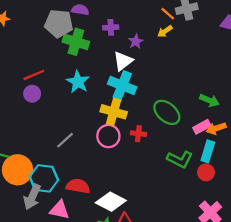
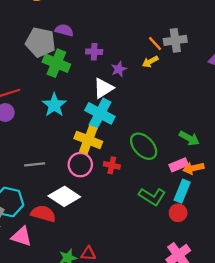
gray line: (65, 140) -> (35, 164), turned 30
white diamond: (111, 202) -> (64, 196), moved

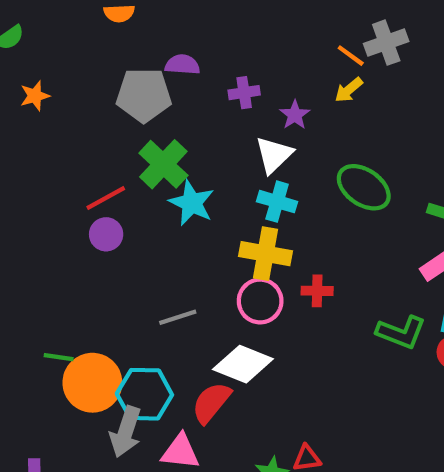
green cross: (56, 63) -> (163, 164), moved, turned 32
cyan cross: (100, 113) -> (277, 202), size x0.7
green ellipse: (144, 146) -> (364, 187), moved
red semicircle: (43, 214) -> (211, 403), turned -55

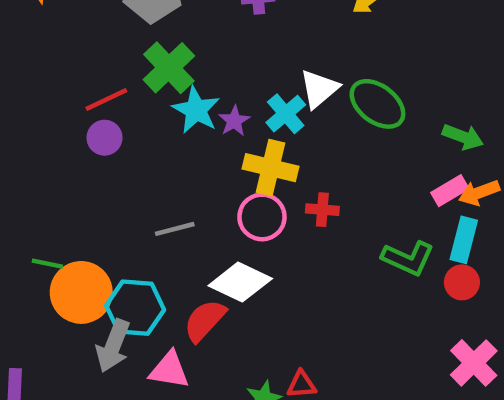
purple star: (295, 115) -> (234, 121), moved
white triangle: (274, 155) -> (319, 89), moved
cyan cross: (277, 202) -> (286, 114), turned 30

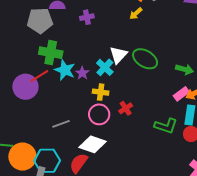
green cross: (169, 68) -> (51, 53), turned -30
red line: (106, 100) -> (39, 76), moved
purple circle: (105, 138) -> (25, 87), size x1.6
yellow cross: (271, 168) -> (101, 92), size x0.7
red cross: (322, 210) -> (126, 108), turned -32

